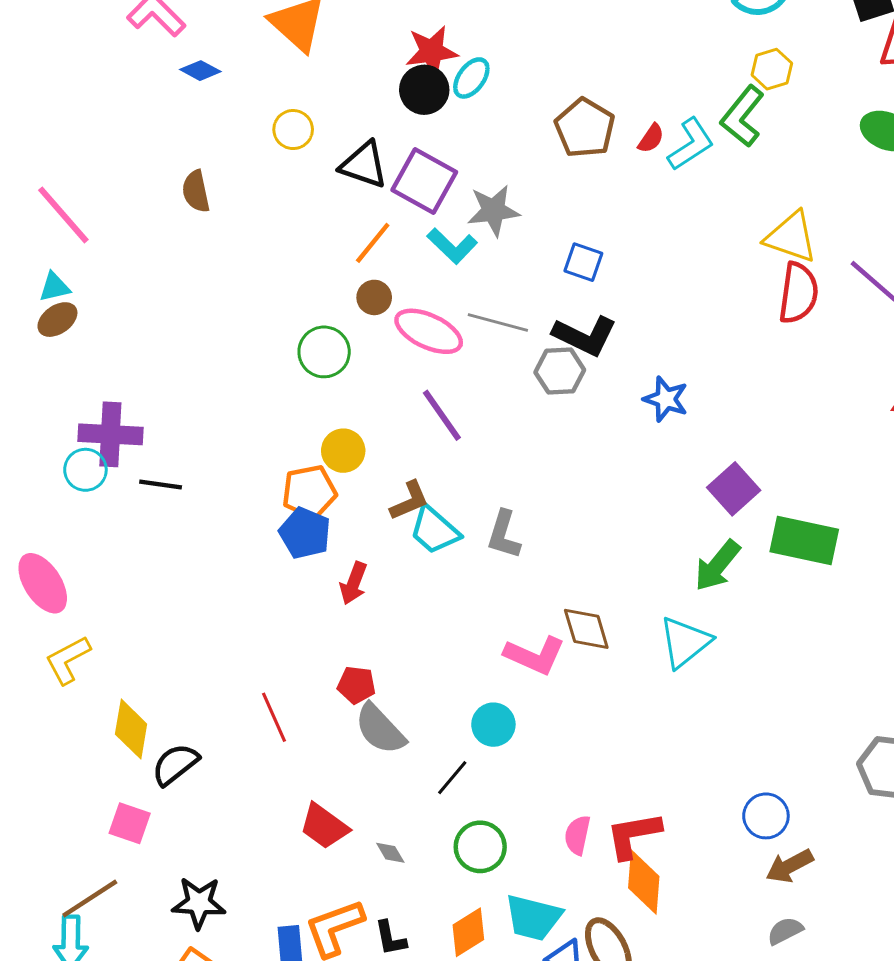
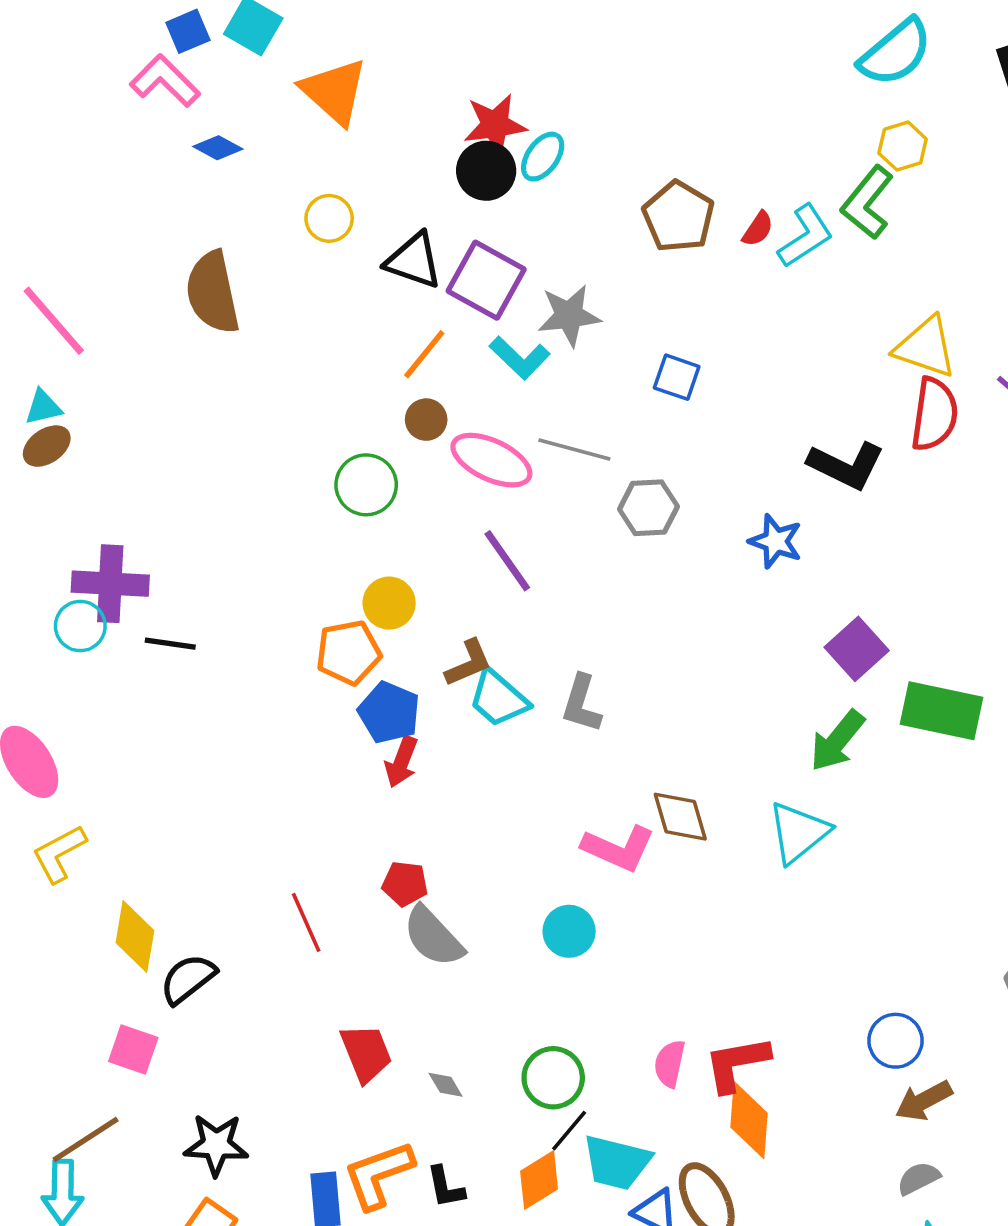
brown semicircle: (196, 191) -> (213, 292), size x1.6
black L-shape: (585, 336) -> (846, 465), moved
blue pentagon: (305, 533) -> (389, 712), moved
black line: (452, 778) -> (569, 1131), moved
red trapezoid: (324, 826) -> (366, 1053), turned -148

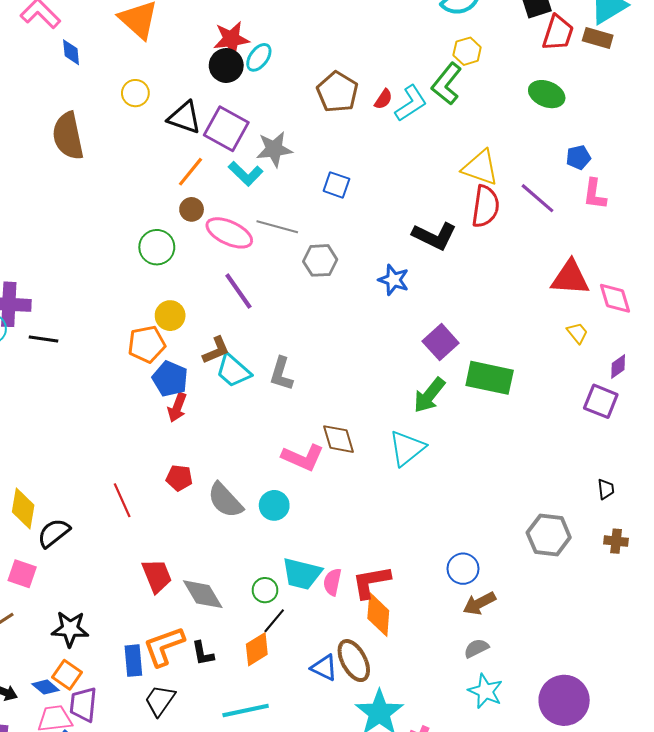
blue diamond: (218, 148) -> (71, 52), turned 56
gray semicircle: (433, 937) -> (225, 500), moved
green circle: (553, 1078) -> (265, 590), size x0.7
gray diamond: (446, 1085) -> (203, 594), size x2.0
cyan trapezoid: (617, 1162) -> (302, 574), moved

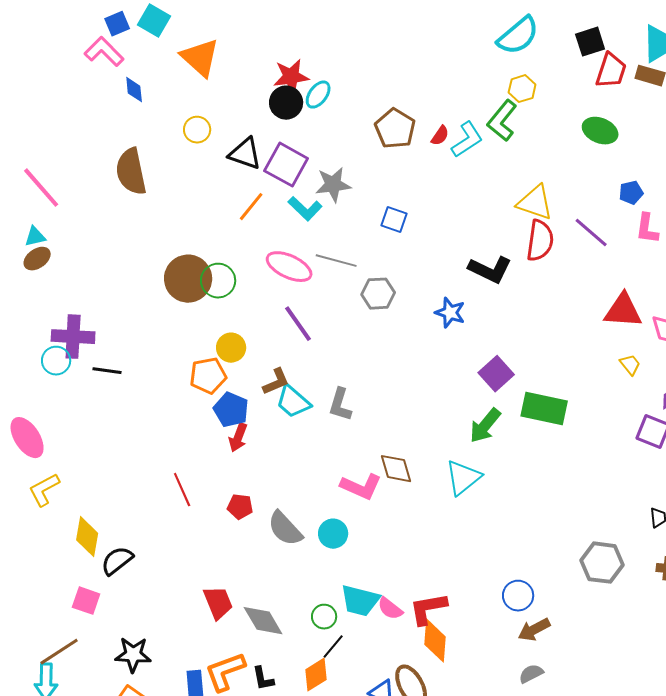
brown circle: (192, 209) -> (188, 279), moved, size x2.0
red line: (122, 500) -> (182, 490), moved
pink semicircle: (332, 582) -> (390, 609), turned -64

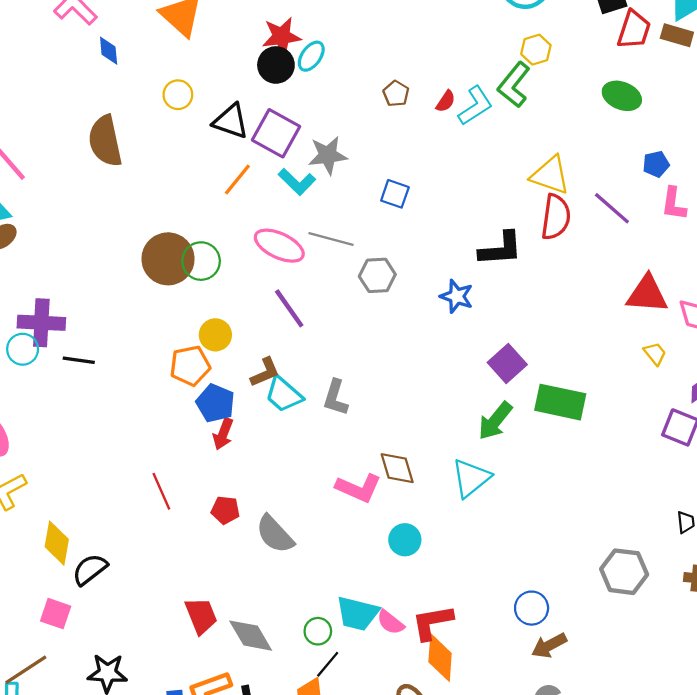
brown pentagon: (395, 129) -> (396, 94), size x0.6
black L-shape: (490, 270) -> (501, 249), turned -30
cyan circle: (333, 534) -> (405, 540), moved

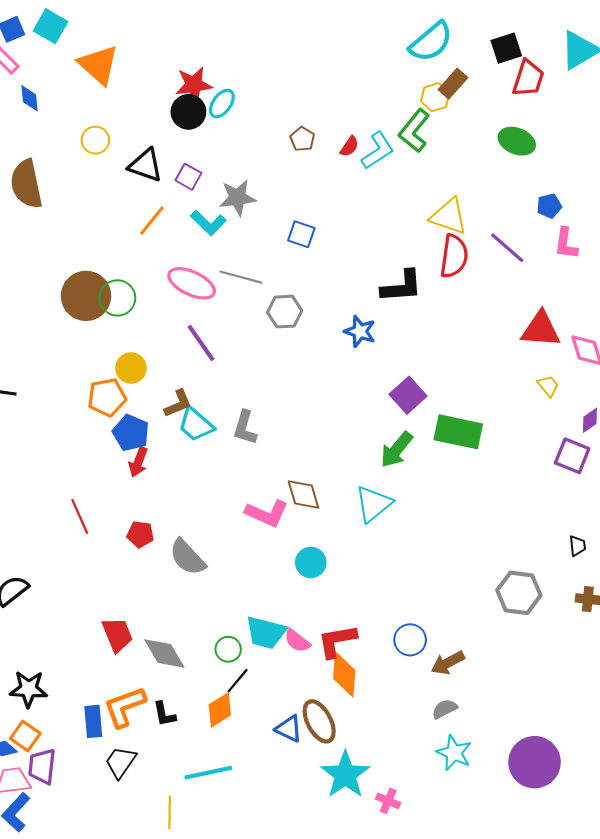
brown rectangle: (677, 35) -> (453, 84), moved, turned -64
purple square: (276, 133) -> (188, 177), size x0.6
blue circle: (532, 608) -> (410, 640), moved

